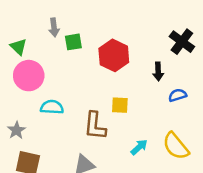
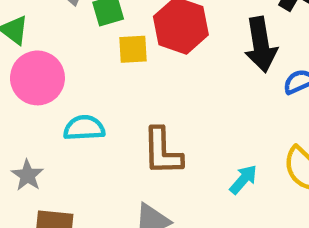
black arrow: (158, 71) -> (261, 45), size x1.6
yellow square: (120, 105) -> (133, 49), moved

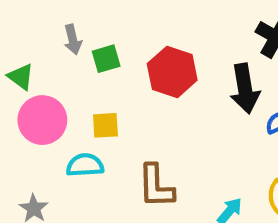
yellow square: (133, 49) -> (105, 125), moved

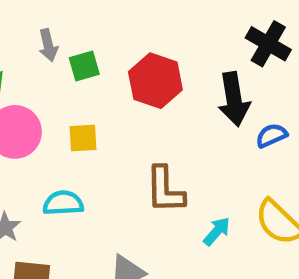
cyan semicircle: (85, 165) -> (63, 203), moved
brown L-shape: (156, 186) -> (165, 190), moved

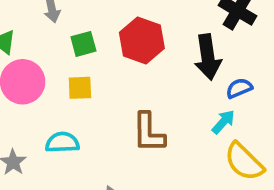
green square: (84, 66) -> (83, 44), moved
cyan arrow: (217, 231) -> (223, 122), moved

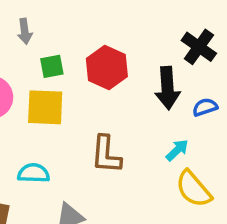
yellow square: (80, 88) -> (45, 107), size x1.6
blue semicircle: (239, 88) -> (205, 107), moved
cyan semicircle: (62, 142) -> (34, 173), moved

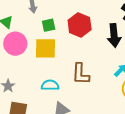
cyan semicircle: (34, 173) -> (50, 85), moved

